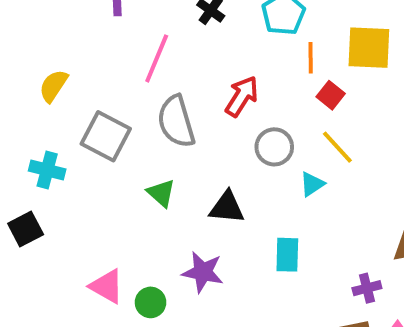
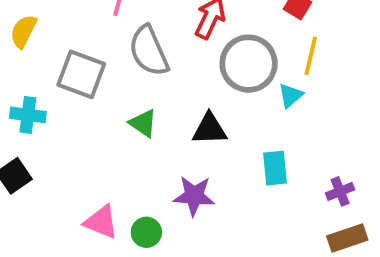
gray circle: (274, 147) -> (249, 64), size x1.5
yellow line: (337, 147) -> (311, 56), turned 63
purple cross: (367, 288) -> (340, 191), moved

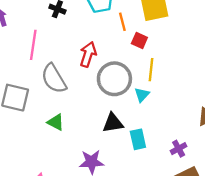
black triangle: (210, 129) -> (113, 123), moved

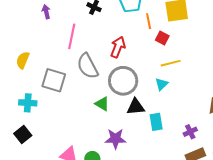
yellow line: (151, 70) -> (171, 63), turned 66
gray circle: (114, 79) -> (123, 81), moved
green triangle: (56, 122) -> (102, 104), moved

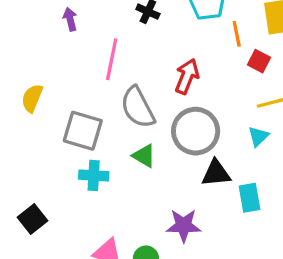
cyan cross: (28, 103) -> (94, 175), moved
green triangle: (102, 104) -> (144, 156), moved

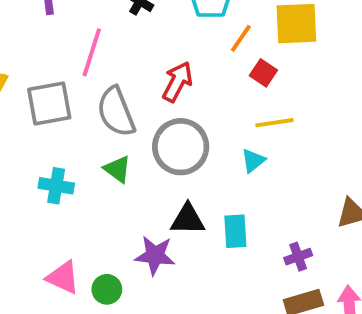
orange line: (237, 34) -> (241, 38), turned 40
gray square: (83, 131) -> (49, 104), moved, turned -33
black triangle: (216, 173) -> (188, 219), moved

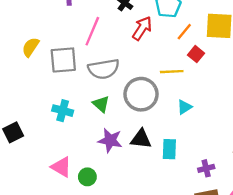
red arrow: (177, 82) -> (142, 28), moved
gray semicircle: (116, 112) -> (104, 69), turned -84
yellow line: (274, 123) -> (172, 72), moved
purple star: (155, 255) -> (110, 140), moved

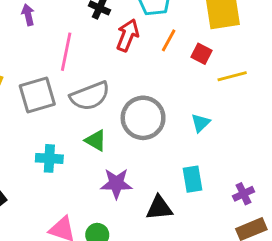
orange line: (184, 32) -> (169, 40), moved
yellow line: (172, 72) -> (232, 76), moved
black triangle: (141, 139) -> (159, 208), moved

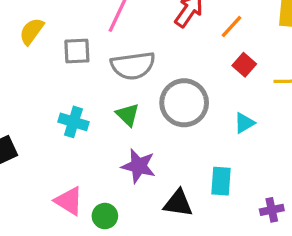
red square: (201, 54) -> (244, 65), moved
gray square: (37, 95) -> (77, 51), size x0.7

